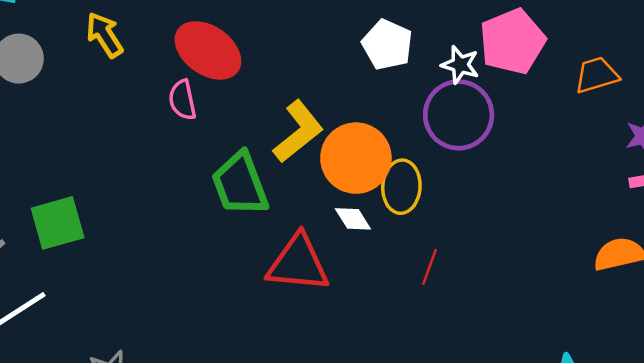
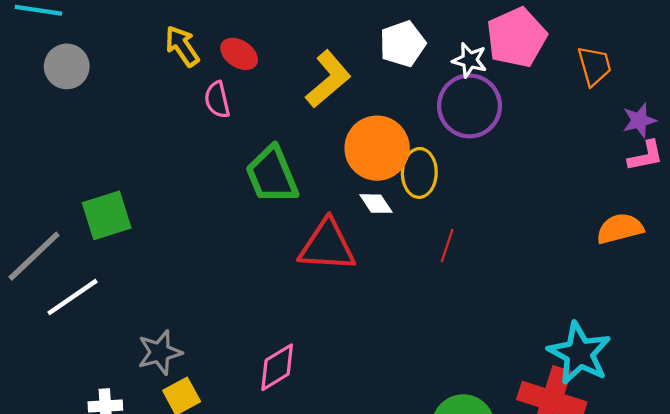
yellow arrow: (104, 35) -> (182, 46), moved
white pentagon: (387, 45) -> (403, 44), turned 30
red ellipse: (208, 50) -> (239, 54), size x0.6
orange trapezoid: (597, 75) -> (594, 66), turned 93
yellow L-shape: (298, 132) -> (328, 79), moved

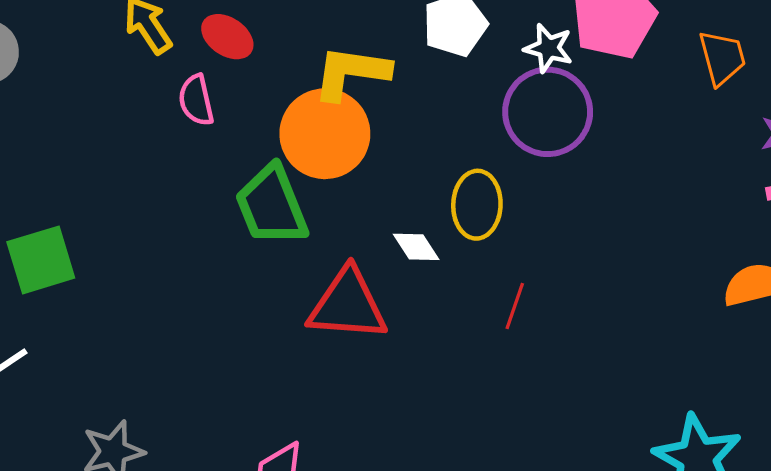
yellow L-shape: (328, 79) -> (351, 73), turned -132
orange circle: (377, 148) -> (325, 134), moved

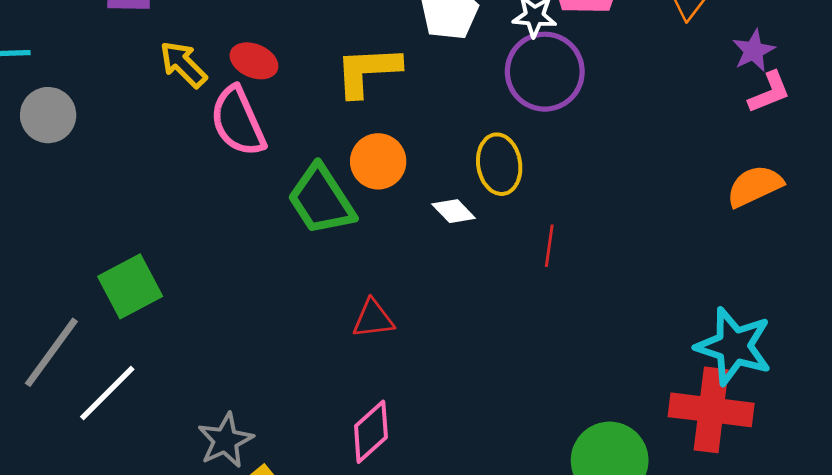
pink semicircle: (196, 100) -> (238, 121), size x1.6
orange circle: (325, 134) -> (378, 161), moved, size x0.7
red triangle: (348, 305) -> (373, 319), moved, size x0.6

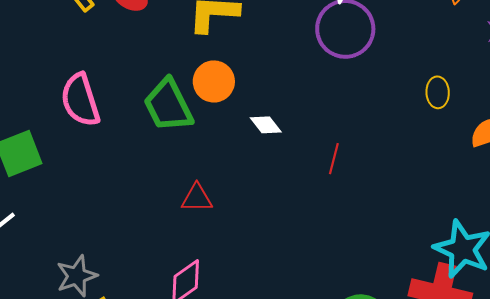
pink semicircle: (238, 121) -> (80, 100), moved
yellow ellipse: (499, 164) -> (438, 92), moved, size x0.7

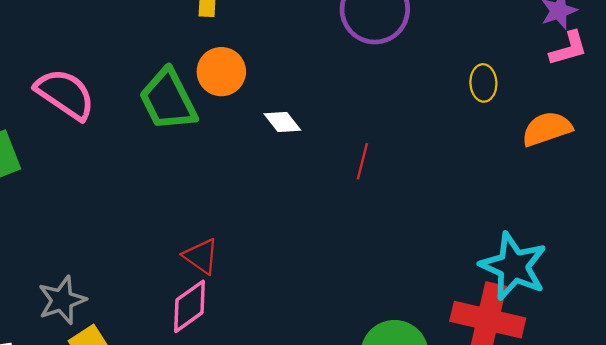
pink semicircle: (80, 100) -> (65, 94), turned 142
red triangle: (197, 198) -> (201, 256), moved, turned 36

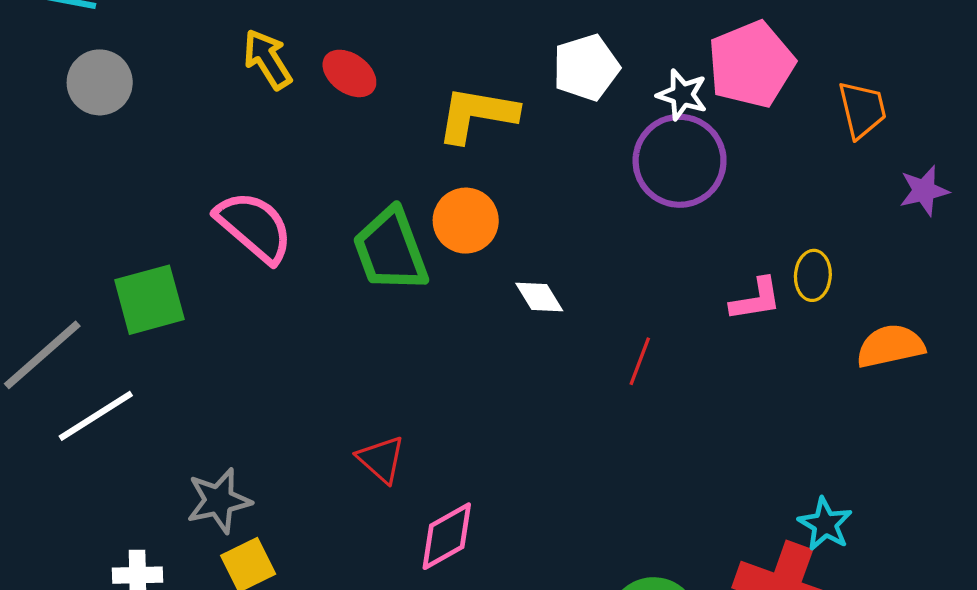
pink L-shape: (568, 48) -> (756, 299), moved
red triangle: (201, 256) -> (381, 459), moved
cyan star: (514, 266) -> (825, 524), size x0.6
pink diamond: (189, 306) -> (447, 536), moved

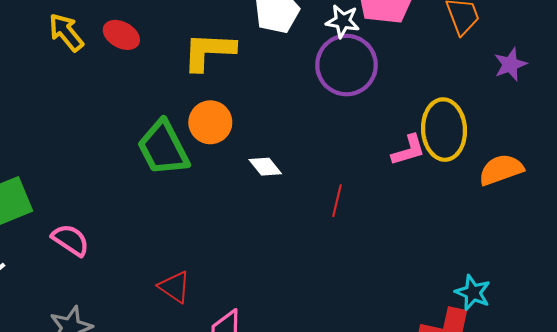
pink semicircle: (254, 227) -> (71, 240), moved, size x0.7
yellow ellipse: (813, 275) -> (444, 130), size x1.8

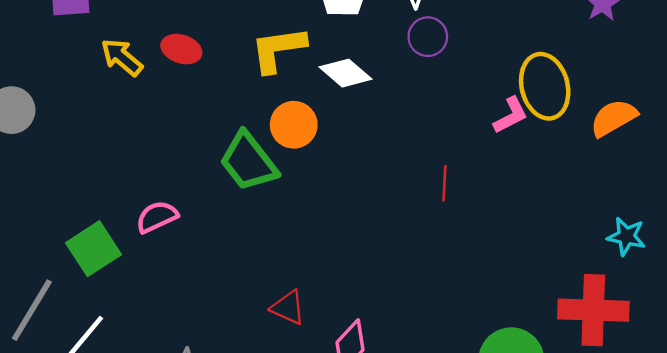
purple circle: (346, 65) -> (428, 37), size x0.6
white diamond: (265, 167) -> (346, 73), moved, size x1.4
pink semicircle: (71, 240) -> (157, 217), moved, turned -48
cyan star: (473, 293) -> (626, 236), moved

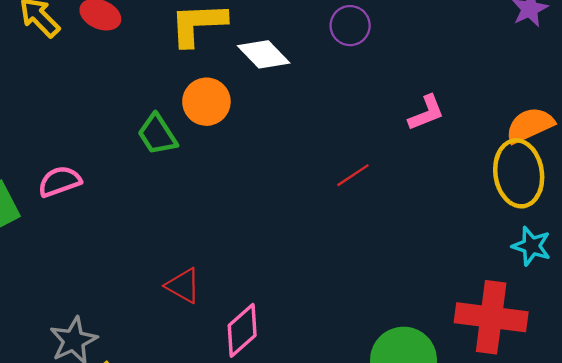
yellow ellipse: (545, 86) -> (519, 173), moved
green trapezoid: (248, 162) -> (157, 134), size x0.7
red line: (444, 183) -> (353, 175), turned 48

